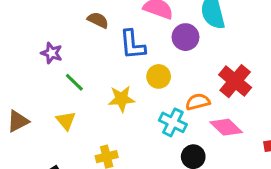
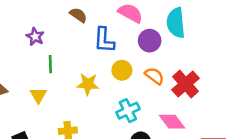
green line: (74, 82) -> (50, 64), turned 36
orange semicircle: (198, 102) -> (154, 76), moved, turned 42
cyan cross: (173, 122) -> (128, 111), turned 30

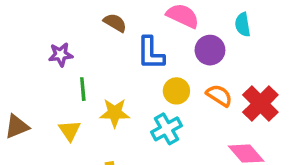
cyan semicircle: (176, 23) -> (243, 25), size x0.6
purple star: (35, 37) -> (61, 54), turned -30
yellow star: (88, 84) -> (115, 113), moved
cyan cross: (128, 111) -> (167, 129), moved

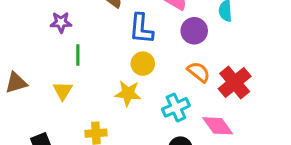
yellow circle: (176, 91) -> (143, 64), moved
yellow star: (115, 113) -> (128, 93), moved
cyan cross: (167, 129) -> (176, 107), moved

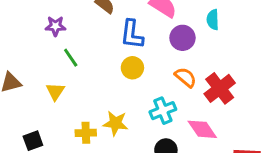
green line: (78, 55) -> (71, 58), turned -36
yellow star: (128, 93) -> (115, 123), moved

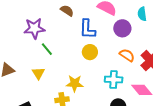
purple star: (55, 26) -> (34, 28), size x1.5
cyan cross: (163, 111) -> (114, 80), turned 30
yellow star: (115, 123) -> (75, 83), moved

